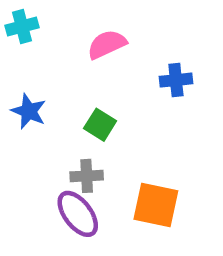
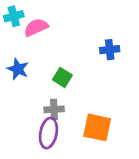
pink semicircle: (107, 44) -> (36, 27), moved
purple ellipse: (78, 214) -> (48, 133), turned 48

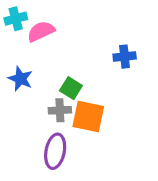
gray cross: (54, 109) -> (60, 110), moved
orange square: (97, 127) -> (88, 117), moved

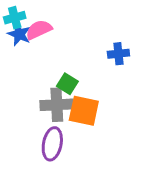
blue star: (20, 79) -> (19, 34), moved
gray cross: (60, 110) -> (57, 105), size x1.5

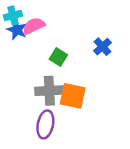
blue cross: (118, 54) -> (102, 47), turned -36
green square: (67, 84) -> (58, 57), moved

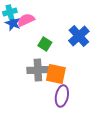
blue cross: (102, 47) -> (79, 36), size x1.5
purple ellipse: (45, 124) -> (62, 96), moved

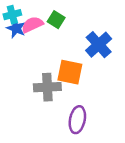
green square: (45, 44) -> (56, 20), moved
orange square: (56, 74) -> (70, 72), moved

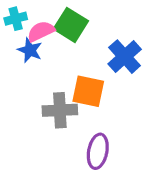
green square: (56, 20) -> (71, 25), size x1.5
blue star: (16, 28) -> (30, 50), moved

